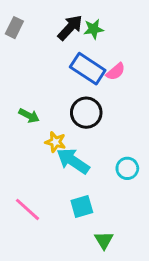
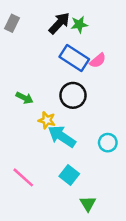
cyan square: (82, 206) -> (69, 175), turned -36

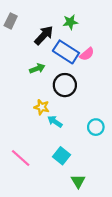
black arrow: (59, 23) -> (44, 35), moved
green arrow: (24, 98) -> (37, 68), moved, turned -48
cyan arrow: (62, 136) -> (55, 122), size x0.6

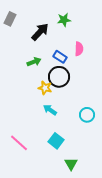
blue rectangle: (66, 52) -> (60, 57), moved, size x0.6
pink semicircle: (87, 54) -> (79, 49), turned -48
yellow star: (42, 107) -> (45, 88), moved

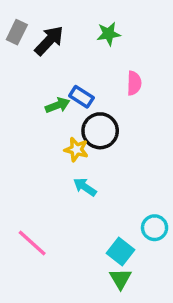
black arrow: (40, 32) -> (49, 41), moved
blue rectangle: (60, 57) -> (81, 97), moved
cyan circle: (87, 115) -> (155, 228), moved
cyan square: (56, 141) -> (121, 252), moved

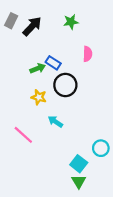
yellow star: (76, 149) -> (39, 97), moved
pink line: (32, 243) -> (23, 135), moved

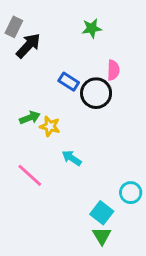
black arrow: (32, 26) -> (28, 46), moved
green arrow: (38, 68) -> (30, 118), moved
black circle: (65, 85) -> (96, 93), moved

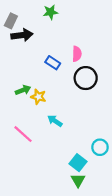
green star: (92, 28) -> (51, 12), moved
black arrow: (28, 46) -> (22, 35), turned 40
pink semicircle: (113, 70) -> (77, 54), moved
black circle: (96, 93) -> (86, 78), moved

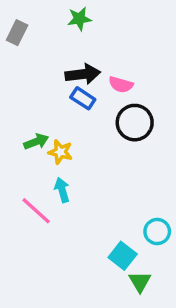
black arrow: (22, 35) -> (83, 74), moved
pink semicircle: (77, 54) -> (121, 85), turned 104
cyan arrow: (55, 121) -> (62, 190), moved, turned 40
green triangle: (78, 180) -> (140, 282), moved

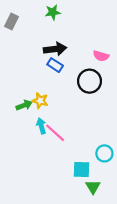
pink semicircle: (121, 85) -> (101, 56), moved
green arrow: (36, 142) -> (24, 105), moved
pink line: (36, 211) -> (55, 133), moved
cyan square: (123, 256) -> (81, 170), turned -36

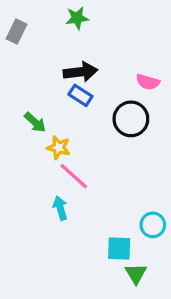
green arrow: (24, 105) -> (35, 122), moved, turned 63
cyan arrow: (41, 126) -> (60, 208), moved
pink line: (55, 133) -> (74, 176), moved

